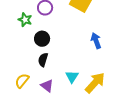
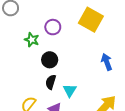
cyan triangle: (72, 77) -> (70, 90), moved

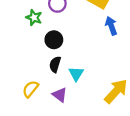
blue arrow: (107, 62) -> (111, 26), moved

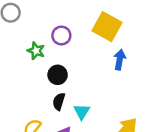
blue arrow: (111, 26) -> (120, 60), turned 30

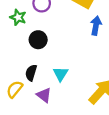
black semicircle: (59, 101) -> (31, 73), moved

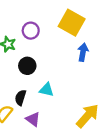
cyan triangle: (61, 74) -> (47, 90), moved, turned -49

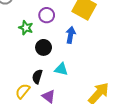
blue arrow: (83, 52) -> (71, 35), moved

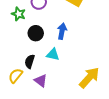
blue arrow: (71, 35) -> (62, 31), moved

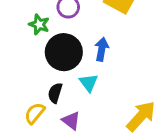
black circle: (36, 33) -> (64, 52), size x1.6
cyan triangle: (53, 54) -> (89, 83), turned 40

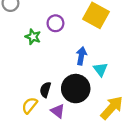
black circle: (64, 52) -> (76, 89), moved
cyan triangle: (89, 83) -> (100, 69), moved

